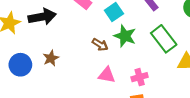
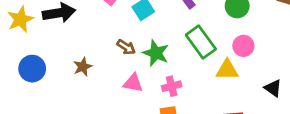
green star: (125, 36) -> (156, 53), moved
brown star: (51, 58) -> (83, 67), moved

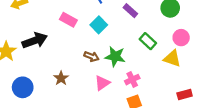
green rectangle: (201, 42) -> (148, 41), size x0.7
yellow triangle: (227, 70) -> (172, 58), turned 30
pink triangle: (133, 83) -> (102, 83), turned -35

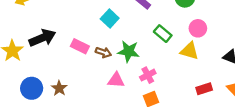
pink rectangle: (68, 20) -> (80, 46), moved
brown star: (61, 78) -> (59, 88), moved
pink triangle: (102, 83) -> (116, 80), turned 42

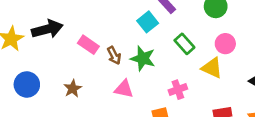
cyan square: (110, 18) -> (148, 22), moved
brown arrow: (103, 52) -> (114, 55), turned 35
pink cross: (148, 75) -> (178, 90), moved
brown star: (59, 88) -> (73, 89), moved

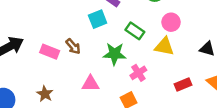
cyan square: (148, 22) -> (98, 19), turned 30
brown arrow: (114, 55) -> (73, 46), moved
green star: (143, 58) -> (114, 54), moved

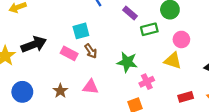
cyan square: (98, 19) -> (81, 31), moved
green rectangle: (135, 31) -> (149, 29), moved, turned -56
pink triangle: (90, 84) -> (91, 87), moved

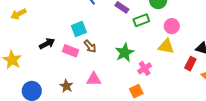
black arrow: (34, 44) -> (47, 44), moved, size x0.7
green star: (127, 62) -> (125, 53), turned -30
red rectangle: (186, 97) -> (190, 64), moved, turned -40

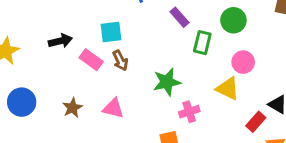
green rectangle: (141, 20) -> (202, 43), turned -70

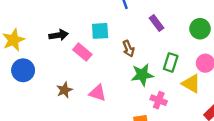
green rectangle: (202, 43) -> (171, 62), moved
brown arrow: (120, 61) -> (128, 49), moved
blue circle: (22, 102) -> (23, 70), moved
pink cross: (189, 112) -> (159, 100), turned 35

